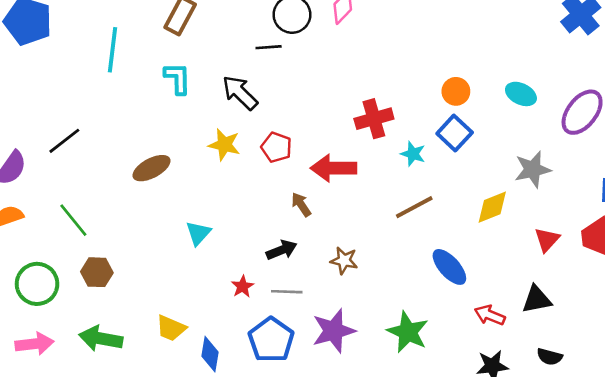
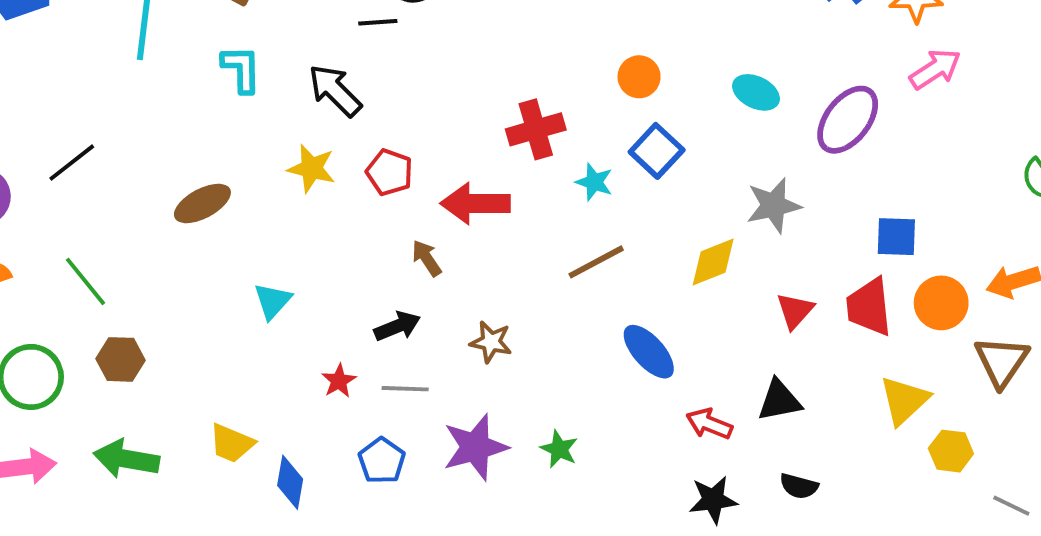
orange circle: (456, 91) -> (639, 77), moved
green star: (408, 332) -> (559, 449), moved, size x0.6
blue pentagon: (271, 340) -> (382, 461), size x0.7

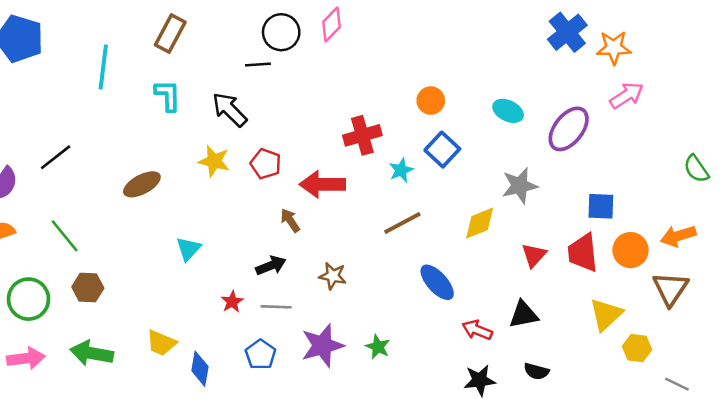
cyan star: (594, 182) -> (401, 170), turned 30

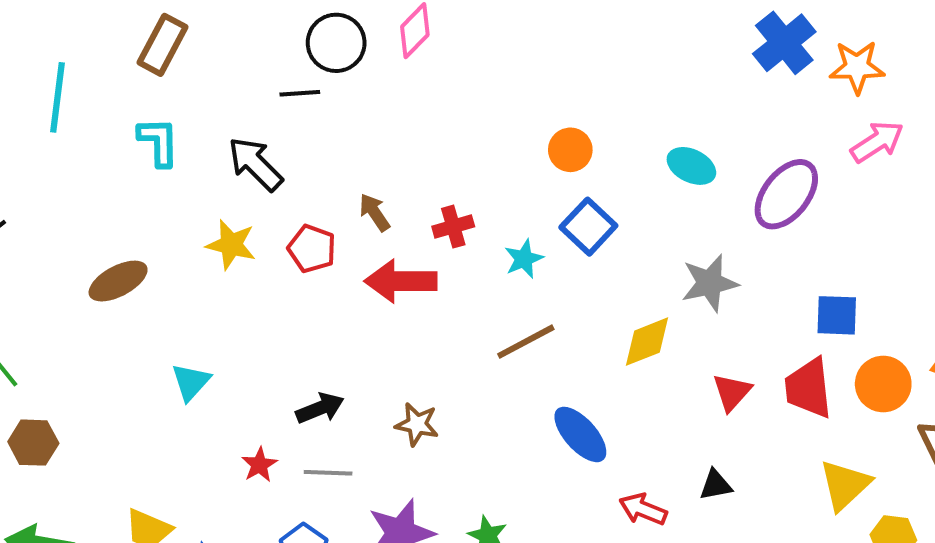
red cross: (362, 135) -> (453, 227), moved, size x0.7
brown arrow: (290, 220) -> (374, 212), moved
black triangle: (524, 315) -> (716, 485), size x0.7

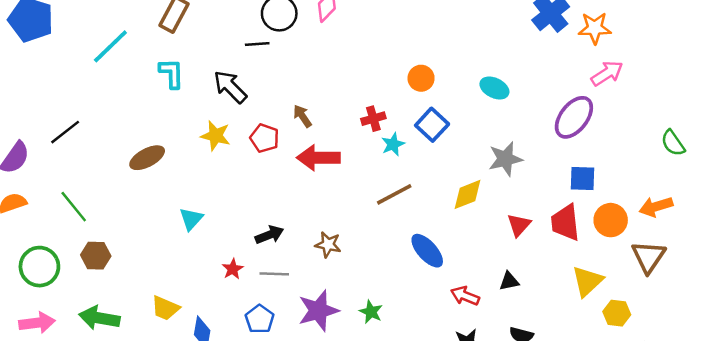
cyan line: (58, 97) -> (110, 46), turned 39
purple ellipse: (786, 194) -> (574, 117), moved
red cross: (453, 227) -> (373, 119), moved

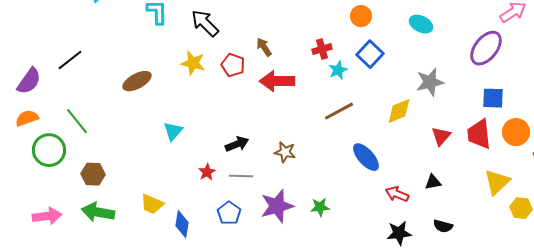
brown hexagon: (96, 256) -> (93, 174), moved
green circle: (39, 267) -> (49, 150), moved
green star: (371, 312) -> (320, 207), turned -30

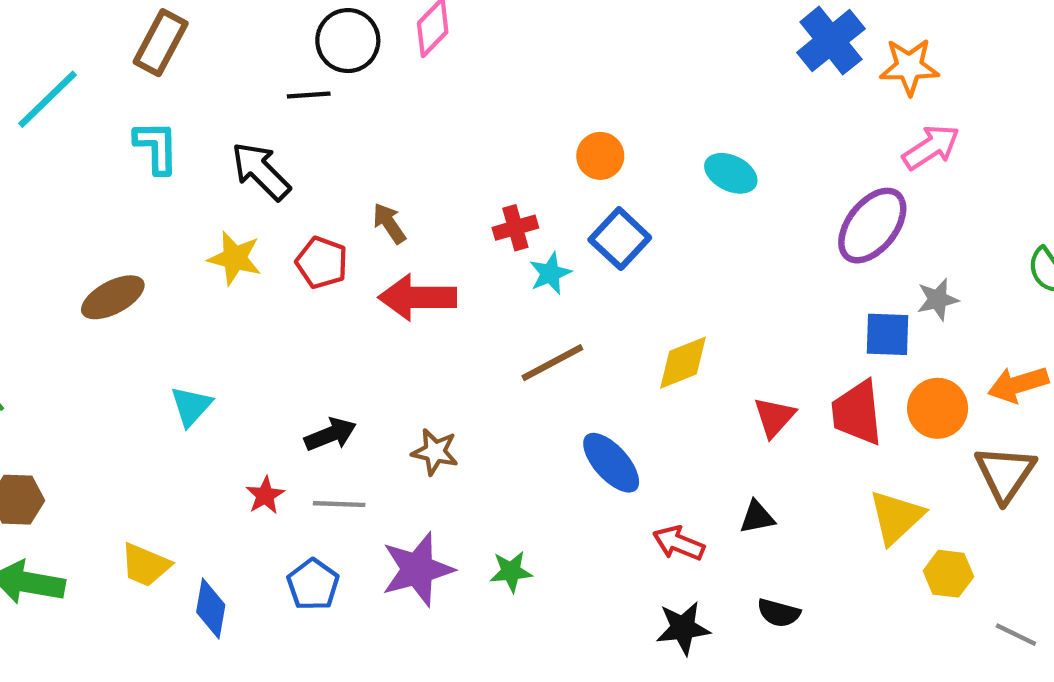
gray star: (430, 82) -> (938, 300), moved, size x0.7

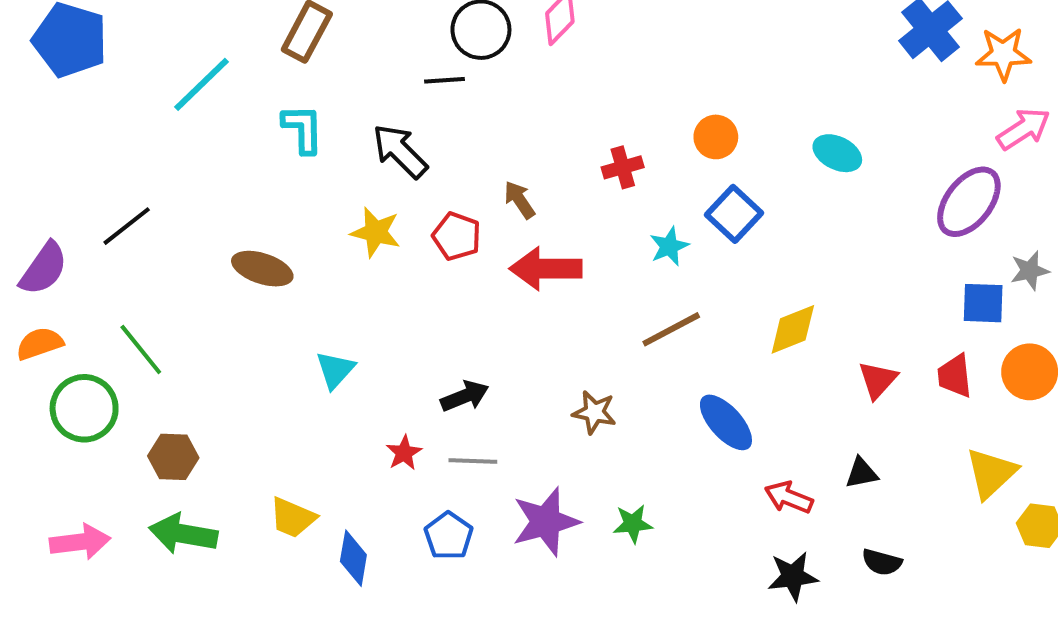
red cross: (515, 228) -> (623, 167), moved
brown ellipse: (113, 297) -> (262, 269), turned 46
red trapezoid: (857, 413) -> (955, 376), size x0.7
brown star: (435, 452) -> (594, 412), moved

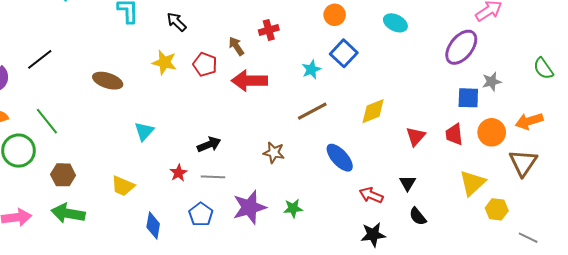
black arrow: (400, 151) -> (177, 22), size x0.7
red cross: (623, 167) -> (269, 30), moved
black triangle: (862, 473) -> (408, 183), turned -48
yellow trapezoid: (293, 518) -> (123, 186), moved
black semicircle: (882, 562) -> (418, 216), moved, turned 36

